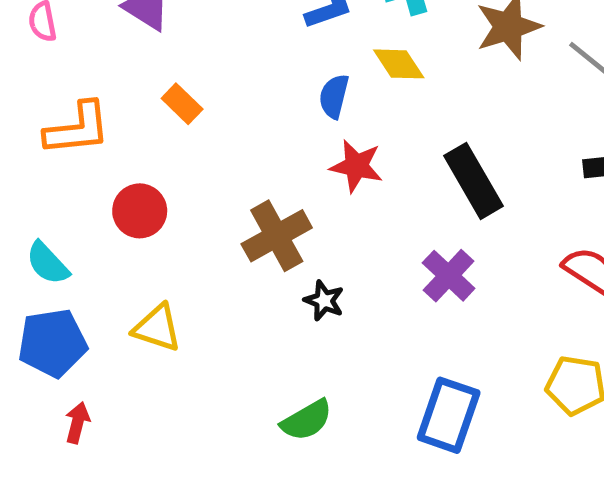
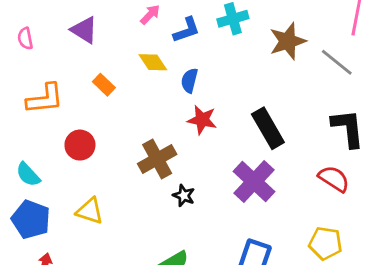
yellow diamond: (399, 64) -> (153, 62), moved
purple cross: (449, 276) -> (254, 182), size x1.4
blue pentagon: (52, 343) -> (31, 219), turned 30

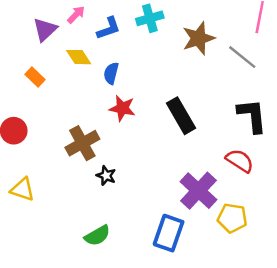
purple triangle: (84, 30) -> (45, 30), moved, turned 45
purple cross: (254, 182) -> (198, 191), moved

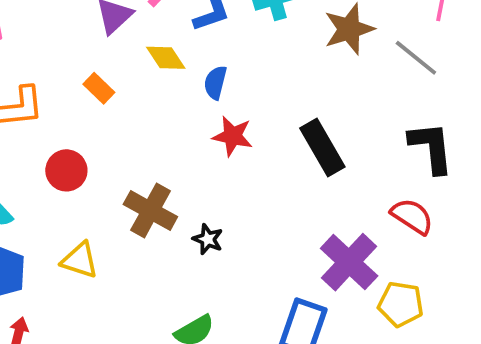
brown cross: (82, 143) -> (150, 211), moved, turned -32

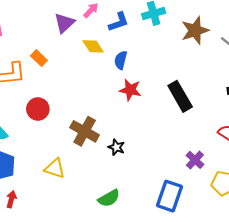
orange rectangle: (99, 88) -> (39, 58), moved
yellow triangle: (80, 260) -> (55, 168), moved
purple cross: (349, 262) -> (195, 160), size x0.6

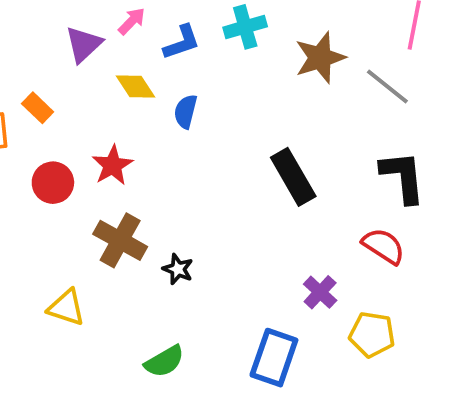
red star: (130, 90) -> (112, 165), moved, turned 30
red circle: (38, 109) -> (53, 183), moved

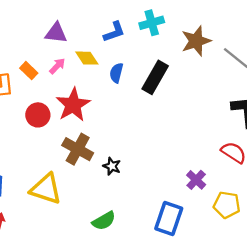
pink arrow: (132, 21) -> (57, 66), moved
purple triangle: (84, 44) -> (56, 33), turned 50
red star: (112, 165) -> (73, 105), size x1.4
black rectangle: (293, 177) -> (155, 77), moved, turned 60
yellow triangle: (66, 308) -> (46, 189), size x1.4

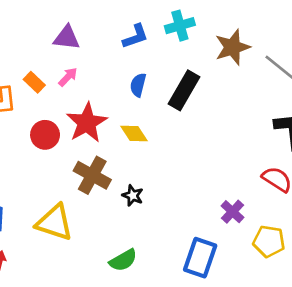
yellow diamond: (87, 58) -> (134, 133), moved

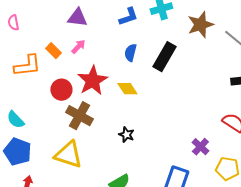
brown cross: (92, 175) -> (79, 116), moved

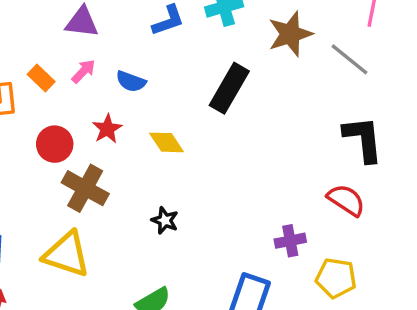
blue semicircle: (130, 53) -> (131, 81), moved, turned -84
red star: (92, 81) -> (107, 129), size x0.6
purple cross: (200, 147) -> (290, 241), turned 36

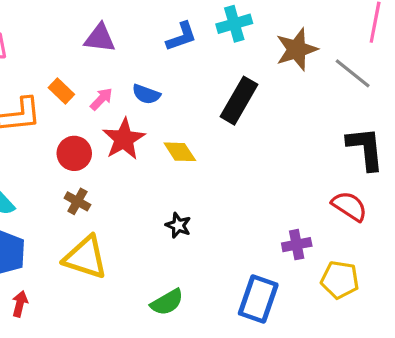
pink arrow: (83, 71) -> (101, 99), moved
red star: (107, 129) -> (124, 139), size x1.5
brown cross: (85, 188) -> (77, 201), moved, size x0.6

